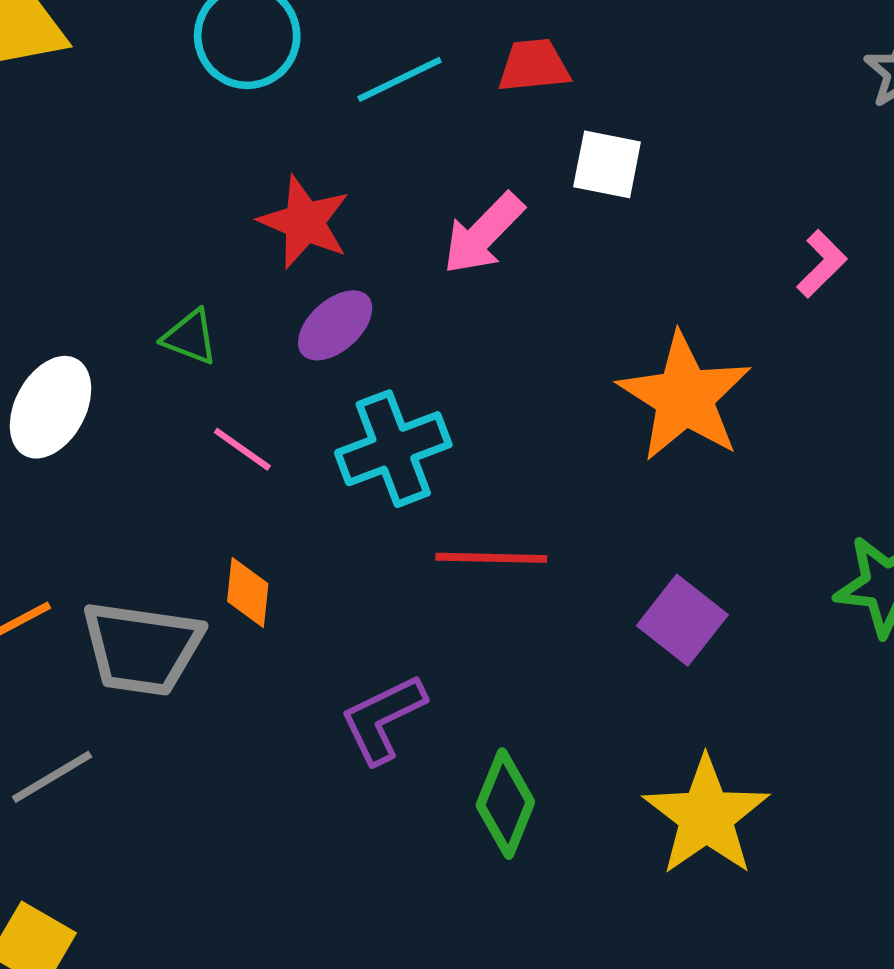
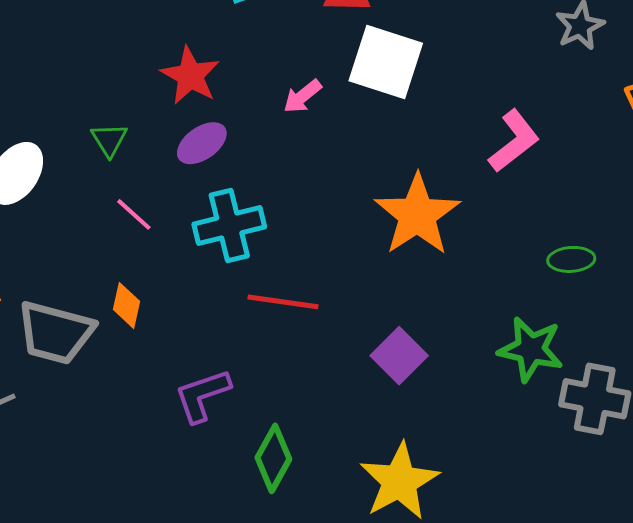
white square: (607, 164) -> (386, 62), size x1.6
pink arrow: (483, 234) -> (302, 96), size x0.7
pink L-shape: (822, 264) -> (514, 141), size x1.5
green triangle: (190, 337) -> (109, 140), turned 30

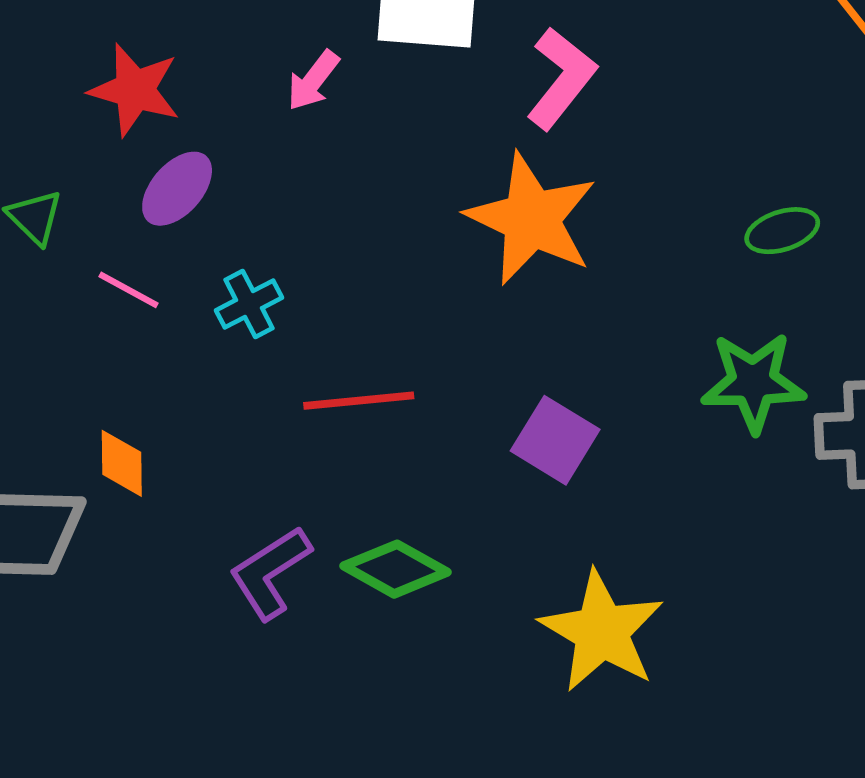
pink L-shape: (514, 141) -> (561, 78), moved
pink line: (134, 214) -> (128, 290), moved
cyan cross: (229, 226) -> (249, 304), size x0.6
green diamond: (273, 458) -> (396, 569), moved, turned -76

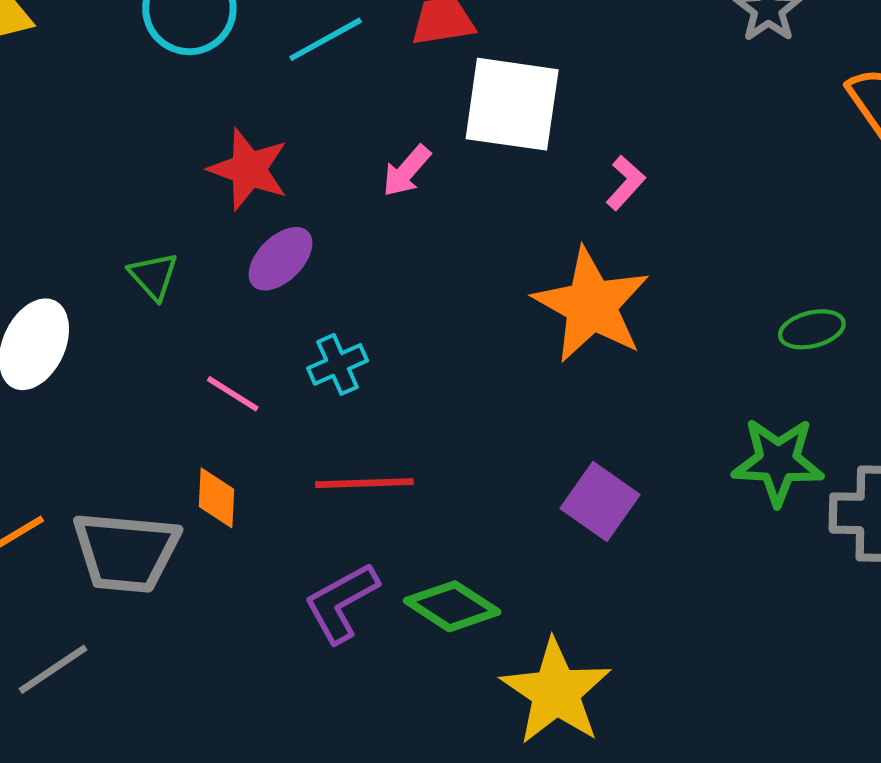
pink L-shape: (561, 78) -> (625, 183), size x0.6
pink line: (128, 290) -> (233, 394), moved
red line: (359, 401) -> (364, 483), moved
yellow star: (602, 631) -> (556, 692), moved

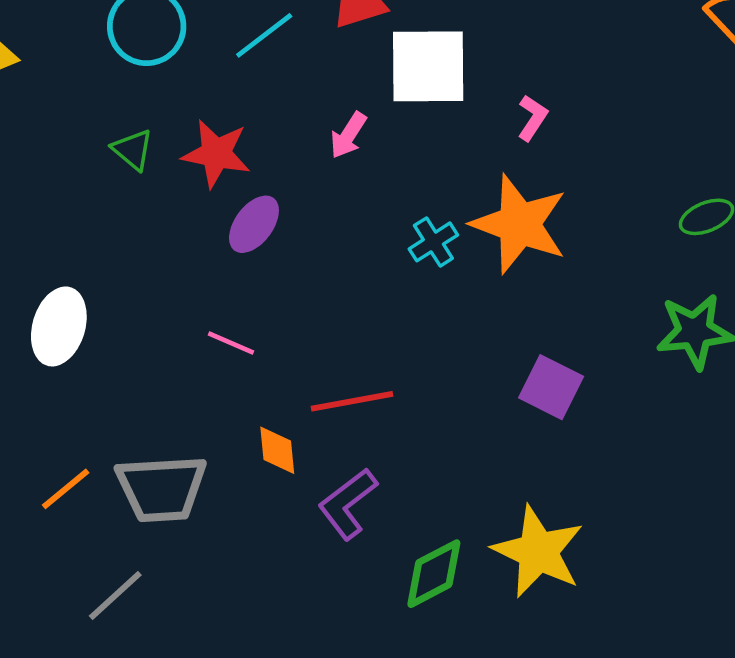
green triangle: (153, 276) -> (133, 150), moved
cyan cross: (338, 364) -> (433, 242), moved
orange diamond: (216, 498) -> (277, 450), moved
green diamond: (452, 606) -> (434, 574), moved, turned -52

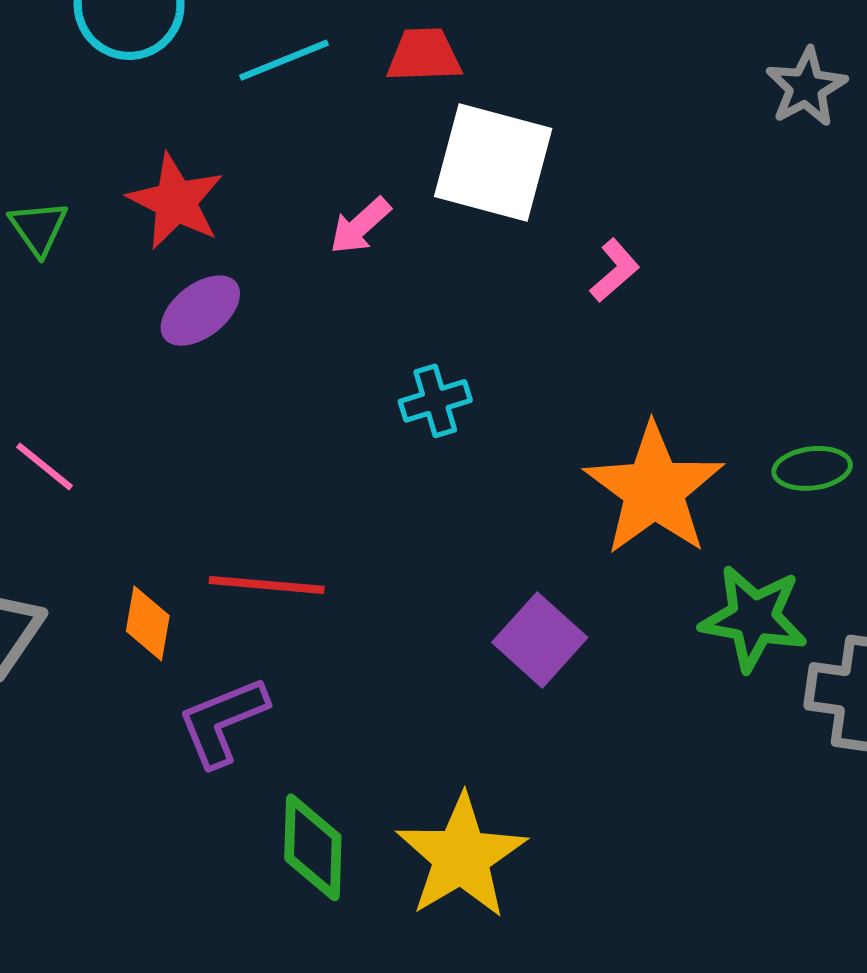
green triangle: (133, 150) -> (38, 228), moved
orange star: (519, 224) -> (654, 490), moved
pink line: (231, 343) -> (44, 466), moved
green diamond: (434, 574) -> (313, 847), turned -76

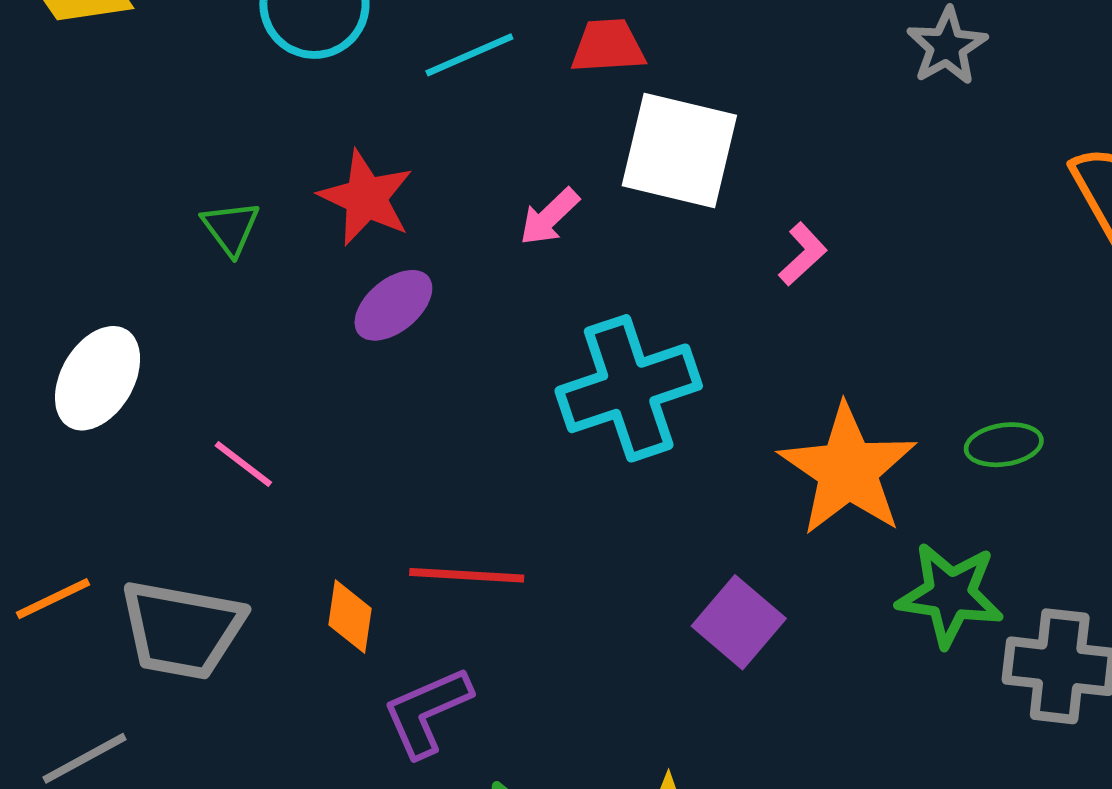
gray star: (806, 87) -> (947, 46), moved
cyan cross: (435, 401) -> (629, 388), size x2.0

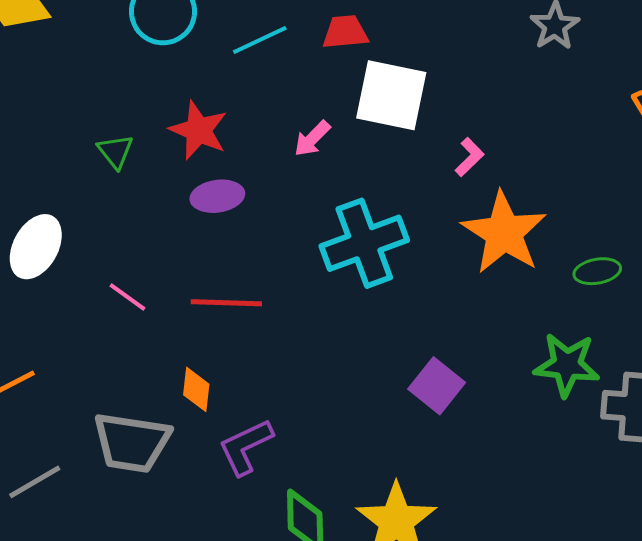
purple ellipse: (393, 305) -> (217, 196), turned 33
orange star: (848, 470) -> (504, 233), moved
red line: (467, 575) -> (226, 303), moved
gray trapezoid: (182, 630) -> (132, 442), moved

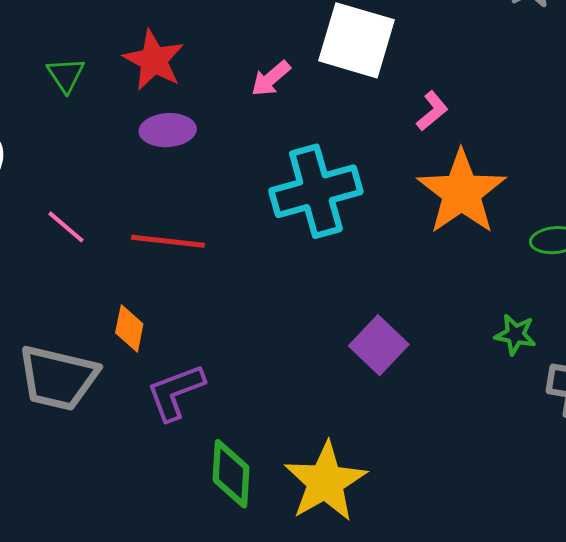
green star: (567, 365) -> (515, 335), size x0.6

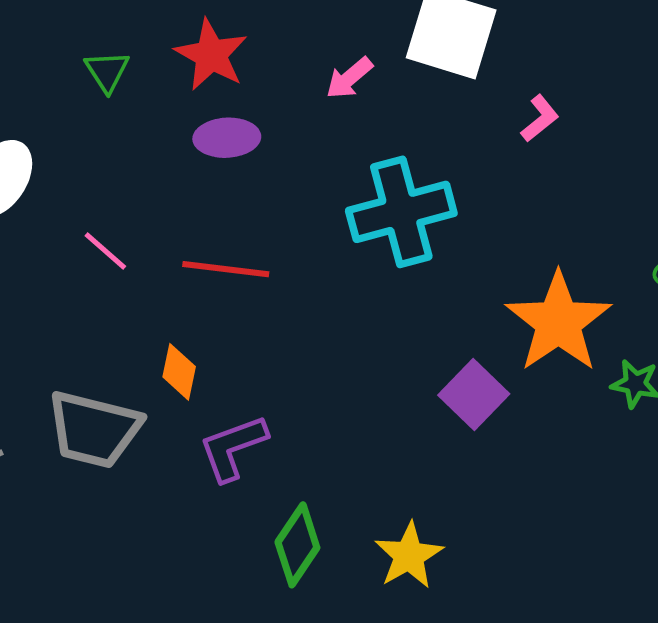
orange star: (461, 192) -> (558, 322), moved
green diamond: (231, 474) -> (297, 545), turned 30
yellow star: (325, 482) -> (409, 556), size x0.7

